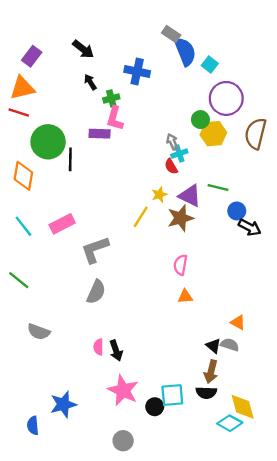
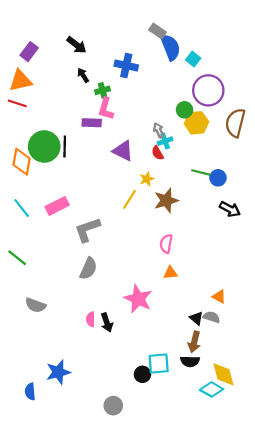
green circle: (48, 142) -> (44, 147), moved
purple triangle: (190, 196) -> (123, 151), moved
blue circle: (237, 211) -> (218, 178), moved
pink star: (123, 390) -> (138, 299), moved

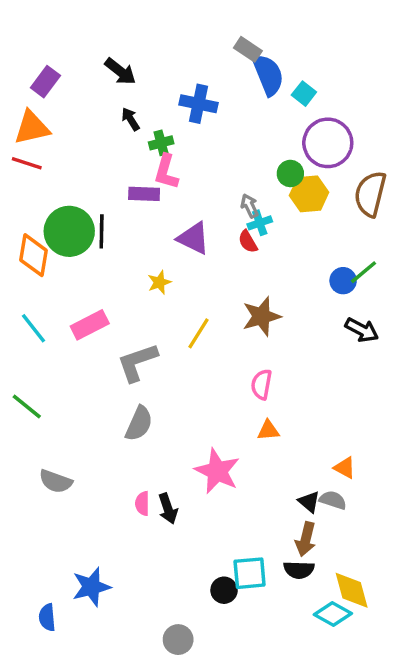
green line: (201, 172) -> (363, 272), moved, turned -54
yellow star: (147, 179) -> (159, 282), moved
yellow line: (129, 199) -> (199, 333), moved

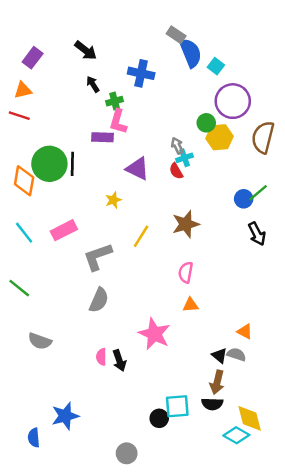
orange triangle: (32, 128) -> (23, 90), size x0.7
black arrow: (362, 330) -> (257, 234), turned 35

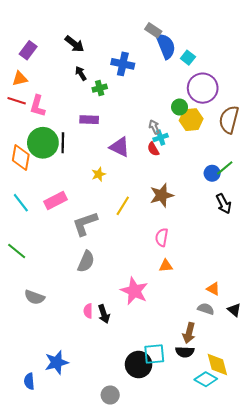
pink L-shape: (118, 122) -> (38, 106), moved
black triangle: (219, 356) -> (234, 310), moved
black circle: (159, 418) -> (139, 365), size x1.6

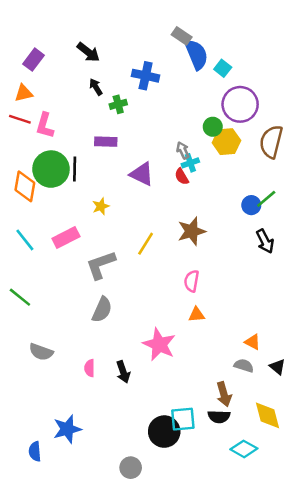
yellow star: (99, 174) -> (101, 206), moved
pink semicircle: (88, 311) -> (90, 368), moved
brown arrow: (189, 333) -> (224, 394), turned -30
yellow diamond: (217, 365) -> (267, 415), moved

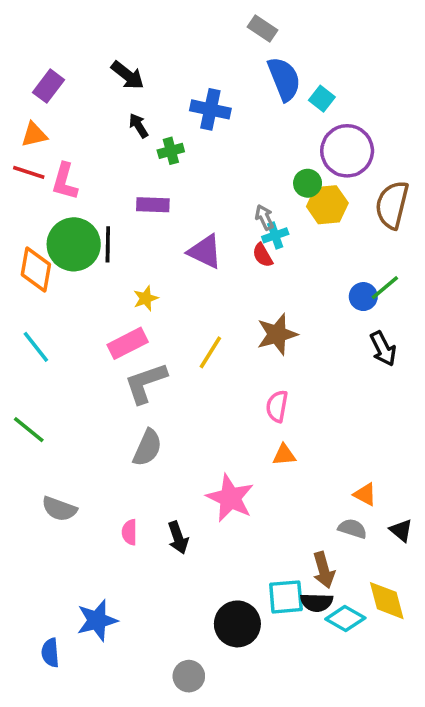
gray rectangle: (182, 36) -> (263, 29), moved
pink rectangle: (66, 237) -> (128, 343), moved
cyan square: (183, 419) -> (286, 597), moved
cyan diamond: (244, 449) -> (345, 619), moved

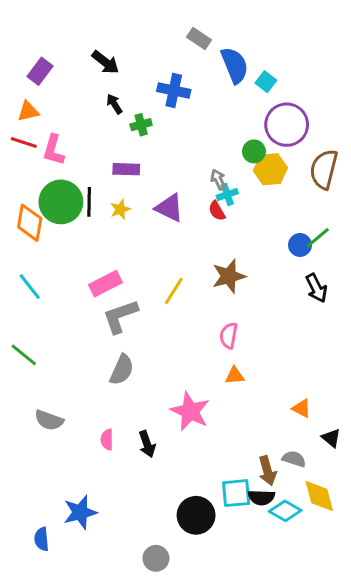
gray rectangle: (263, 29) -> (199, 39), moved
yellow star: (146, 298) -> (120, 209), moved
gray semicircle: (353, 529) -> (294, 459), moved

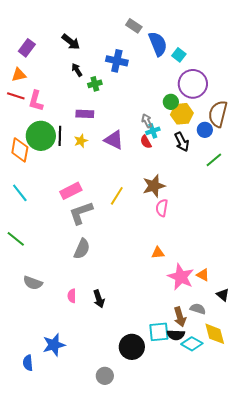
blue circle: (300, 245) -> (205, 130), moved
black arrow: (316, 288) -> (182, 142), moved
pink semicircle: (229, 336) -> (162, 208), moved
pink star: (190, 411) -> (181, 277), moved

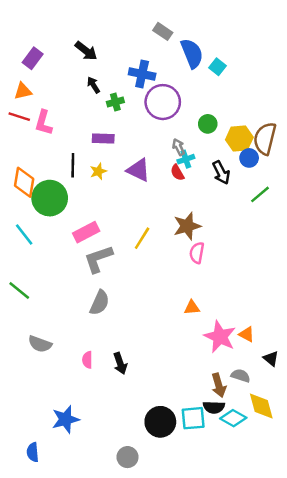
purple circle: (193, 84) -> (163, 102), moved
yellow hexagon: (182, 114) -> (239, 138), moved
green circle: (41, 136) -> (50, 198), moved
cyan square: (159, 332) -> (193, 418), moved
blue semicircle: (28, 363) -> (33, 452), moved

